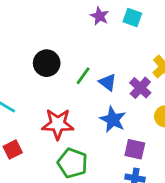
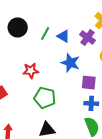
red star: (58, 124) -> (31, 71), size x0.7

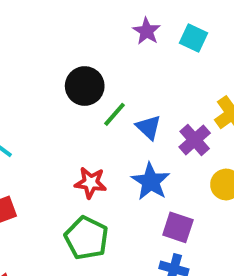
black circle: (18, 27) -> (85, 86), moved
red star: (31, 71) -> (91, 183), moved

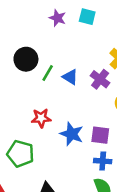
blue star: (151, 181) -> (72, 134), moved
green pentagon: (87, 238) -> (20, 154), moved

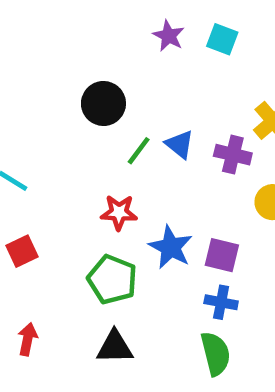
green line: (48, 73) -> (139, 151), moved
purple cross: (100, 79) -> (233, 155), turned -30
green pentagon: (20, 154) -> (112, 279), moved

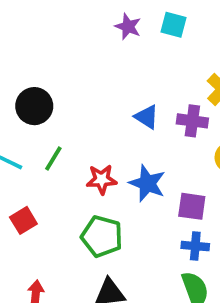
black circle: (103, 103) -> (34, 106), moved
green line: (139, 151) -> (53, 158), moved
blue star: (171, 247) -> (147, 183), moved

